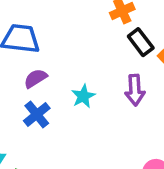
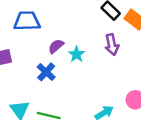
purple semicircle: (35, 78) -> (56, 46), moved

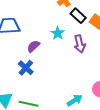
cyan star: (77, 54) -> (58, 33), moved

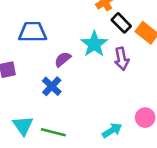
cyan star: (58, 33) -> (94, 44), size x1.5

